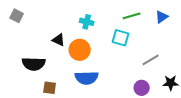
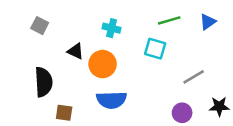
gray square: (17, 16) -> (40, 26), moved
black semicircle: (34, 64) -> (44, 82), turned -95

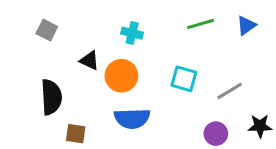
cyan square: (155, 49) -> (184, 79), moved

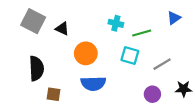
green line: (201, 24) -> (142, 33), moved
gray square: (47, 30) -> (33, 21), size x1.6
cyan cross: (132, 33) -> (116, 23), moved
black triangle: (89, 61) -> (62, 29), moved

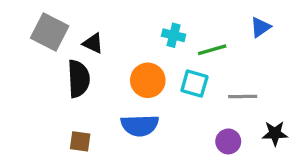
orange circle: (86, 53) -> (148, 80), moved
gray line: (162, 64) -> (243, 96), turned 30
black semicircle: (36, 68) -> (79, 79), moved

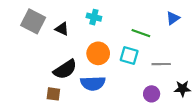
cyan cross: (174, 35) -> (94, 17), moved
green line: (212, 50) -> (141, 33), turned 36
black semicircle: (79, 79) -> (65, 69), moved, turned 60

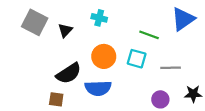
blue triangle: (173, 18) -> (183, 19), size x1.6
black triangle: (62, 29) -> (65, 30), turned 48

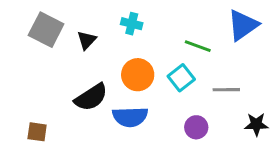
cyan square: (137, 59) -> (181, 78), turned 36
brown square: (56, 99) -> (37, 132), moved
purple circle: (160, 99) -> (196, 127), moved

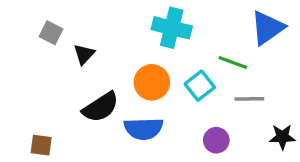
cyan cross: (132, 24) -> (172, 28), moved, size x1.6
gray square: (46, 30) -> (51, 33), size x0.6
black triangle: (87, 40) -> (84, 54), moved
green line: (198, 46) -> (233, 63), moved

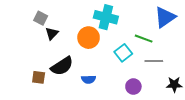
gray square: (51, 33) -> (41, 18), moved
orange circle: (152, 82) -> (89, 38), moved
blue semicircle: (144, 129) -> (89, 79), size x0.6
brown square: (41, 145) -> (39, 77), moved

